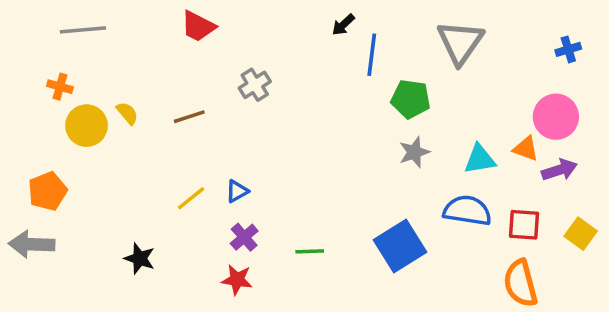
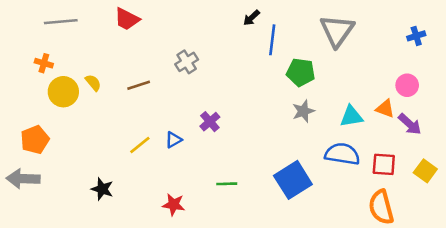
red trapezoid: (198, 26) -> (127, 19), moved
pink circle: (556, 117) -> (407, 85), size x0.7
purple arrow: (559, 170) -> (410, 124), turned 60
purple cross: (244, 237) -> (210, 122), moved

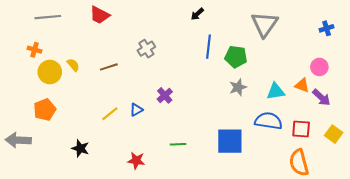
blue line: (272, 40) -> (208, 47), moved
orange pentagon: (35, 140) -> (45, 110), moved
blue square: (293, 180) -> (230, 141), turned 32

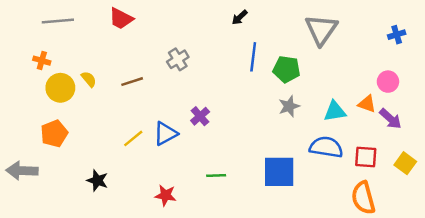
blue triangle: (136, 110) -> (165, 134), size x1.5

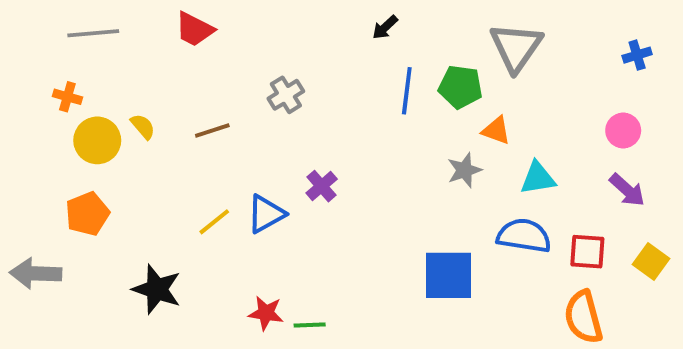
green pentagon: (287, 69) -> (460, 87), moved
orange triangle: (367, 104) -> (496, 130), moved
green line: (216, 176) -> (310, 325), moved
black star: (97, 180) -> (157, 289), size x1.4

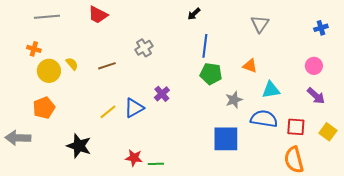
gray triangle: (516, 47) -> (260, 24), size x0.7
green pentagon: (460, 87) -> (211, 74), moved
gray star: (464, 170) -> (234, 100), moved

